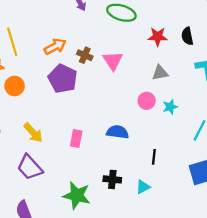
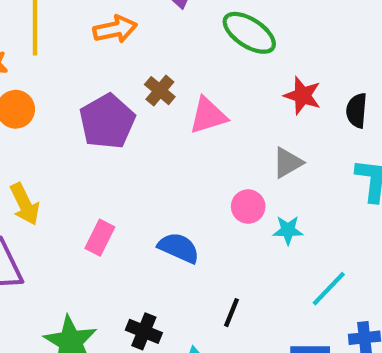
orange arrow: (55, 46) -> (115, 29), moved
pink triangle: (113, 61) -> (208, 115), turned 30
gray triangle: (160, 73) -> (288, 163), turned -36

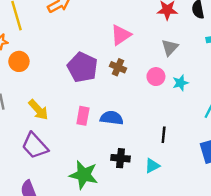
brown cross: (160, 91) -> (118, 67), moved
purple pentagon: (107, 121) -> (82, 67), moved
blue semicircle: (179, 248) -> (112, 118), moved

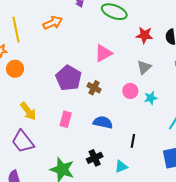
brown cross: (118, 67) -> (94, 88), moved
blue semicircle: (112, 118) -> (103, 122), moved
black cross: (121, 158) -> (95, 158), turned -35

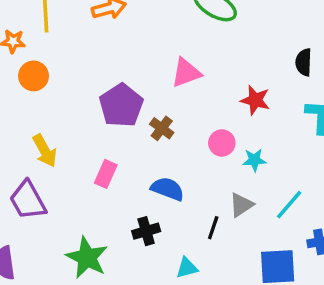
red star: (144, 35) -> (255, 100), moved
gray triangle: (144, 67) -> (241, 205), moved
black cross: (95, 158) -> (146, 231), moved

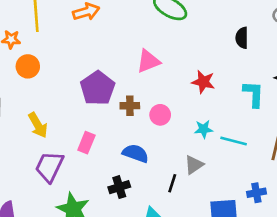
black semicircle: (304, 62) -> (242, 38), moved
brown cross: (162, 128) -> (130, 106), turned -36
pink circle: (222, 143) -> (160, 115), moved
purple trapezoid: (28, 200) -> (49, 167), moved, turned 56
cyan line: (289, 205) -> (234, 141), moved, turned 65

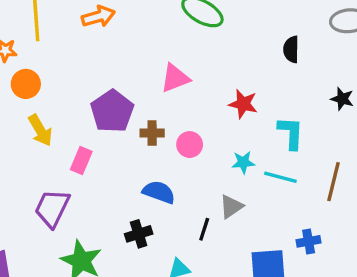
cyan L-shape: (254, 94) -> (291, 133), moved
yellow arrow: (38, 125) -> (40, 130), moved
pink rectangle: (86, 143) -> (81, 160), moved

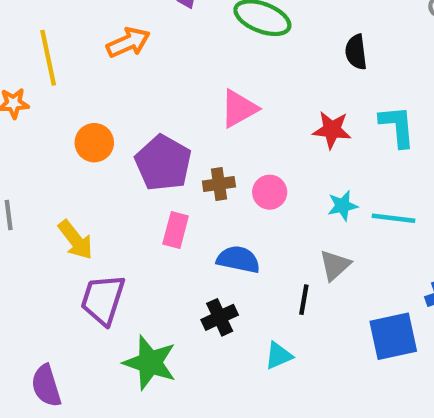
black semicircle: (291, 49) -> (356, 52), moved
orange circle: (26, 84) -> (94, 143), moved
yellow arrow: (40, 130) -> (76, 240), moved
cyan L-shape: (291, 133) -> (397, 126), moved
pink rectangle: (81, 160) -> (176, 230), moved

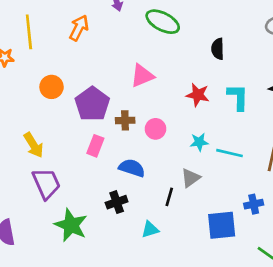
orange arrow: (128, 42) -> (79, 28), turned -45
purple trapezoid: (103, 300) -> (46, 183), turned 132

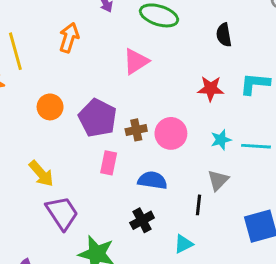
pink triangle: (142, 76) -> (136, 61), moved
cyan L-shape: (238, 97) -> (255, 84), turned -76
pink circle: (156, 129) -> (171, 133), size x1.4

